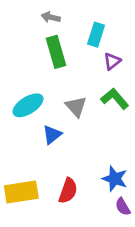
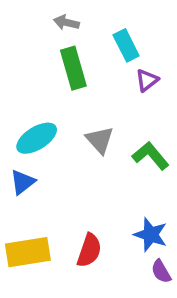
cyan rectangle: (96, 35) -> (126, 45), turned -45
green L-shape: (115, 99) -> (151, 156), moved
blue triangle: (52, 135) -> (23, 182), moved

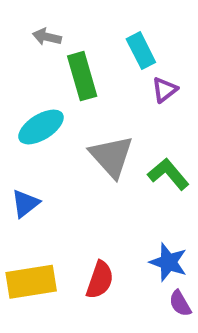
gray arrow: (66, 23) -> (47, 37), moved
cyan ellipse: (37, 138) -> (41, 127), moved
gray triangle: (100, 140) -> (112, 156), size x1.4

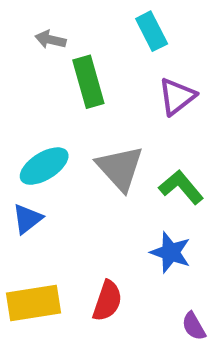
cyan rectangle: (141, 51) -> (152, 31), moved
purple triangle: (164, 90) -> (177, 96), size x1.4
cyan ellipse: (41, 127) -> (44, 166), moved
blue star: (168, 262) -> (171, 252), moved

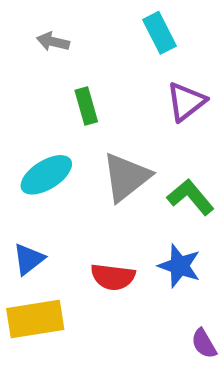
green rectangle: (88, 82) -> (86, 106), moved, size x0.7
gray triangle: (120, 168) -> (126, 177), turned 34
blue triangle: (27, 219) -> (29, 259), moved
red semicircle: (107, 301) -> (113, 277), moved, turned 78

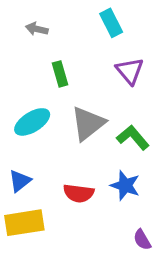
purple triangle: (186, 102) -> (130, 71), turned -32

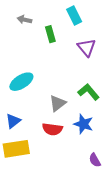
green rectangle: (60, 74) -> (50, 34), moved
gray triangle: (88, 124) -> (58, 103), moved, size x0.7

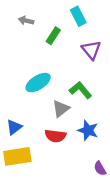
green rectangle: (50, 34) -> (53, 36), turned 49
cyan ellipse: (21, 82) -> (38, 83), moved
green L-shape: (89, 92) -> (80, 90), moved

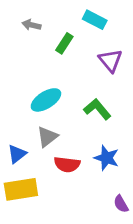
cyan rectangle: (78, 16) -> (95, 20), turned -36
gray triangle: (61, 109) -> (47, 137), moved

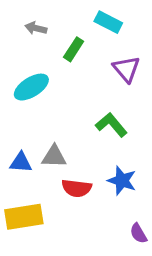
cyan ellipse: (46, 100) -> (31, 87), moved
gray triangle: (47, 137) -> (54, 156), turned 40
blue triangle: (17, 154) -> (21, 162), moved, turned 42

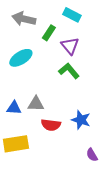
gray arrow: (36, 28) -> (24, 19), size x1.6
purple triangle: (126, 69) -> (70, 46), moved
green L-shape: (111, 125) -> (69, 71), moved

